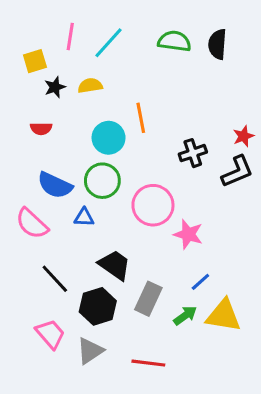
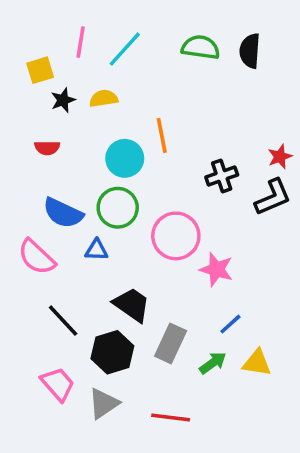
yellow triangle: (223, 316) -> (257, 363), size x0.7

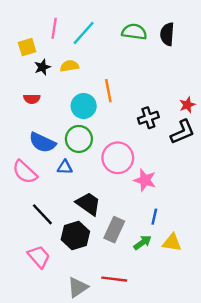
blue line: (230, 324) -> (154, 217), turned -35
gray triangle: (104, 403) -> (78, 287), moved

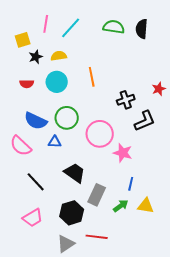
cyan circle: (84, 106) -> (57, 82), moved
black L-shape: (183, 132) -> (145, 121), moved
black hexagon: (75, 236) -> (72, 213), moved
pink trapezoid: (39, 257) -> (33, 218), turned 100

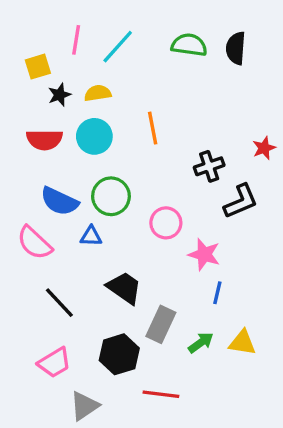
red semicircle: (27, 84) -> (44, 140), size x1.5
pink circle: (100, 134) -> (166, 223), size x0.7
blue line: (131, 184) -> (217, 293), moved
gray triangle: (66, 244) -> (84, 406), moved

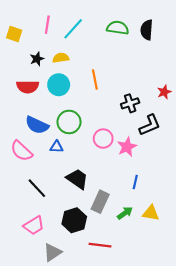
yellow square: (38, 67) -> (14, 34), moved, turned 35
pink star: (204, 254) -> (127, 147), moved, turned 30

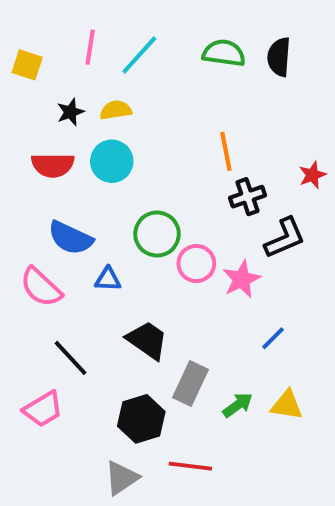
orange line: (95, 80) -> (226, 151), moved
green circle: (69, 122) -> (157, 234), moved
blue line: (135, 182) -> (273, 338), moved, turned 32
pink trapezoid: (34, 225) -> (43, 409), moved
gray triangle: (52, 252) -> (122, 478), moved

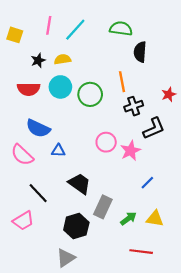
black semicircle: (279, 57) -> (140, 52), moved
green circle: (157, 234) -> (90, 94), moved
red line: (190, 466) -> (141, 252), moved

